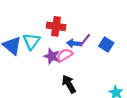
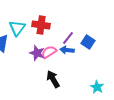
cyan triangle: (31, 41) -> (17, 28), moved
blue arrow: (74, 43) -> (67, 50), moved

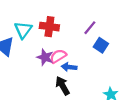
purple line: (68, 38) -> (90, 28), moved
blue arrow: (67, 50) -> (69, 67), moved

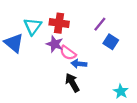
pink semicircle: (58, 56) -> (68, 53), turned -112
purple star: (45, 57) -> (55, 44), moved

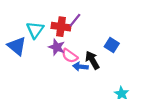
purple line: (100, 24) -> (75, 20), moved
black arrow: (72, 83) -> (92, 60), moved

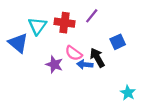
purple line: (75, 20) -> (92, 16), moved
blue square: (112, 45) -> (118, 42), turned 32
purple star: (57, 47) -> (54, 64), moved

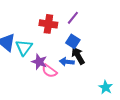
cyan triangle: (37, 26) -> (24, 47), moved
blue square: (118, 42) -> (73, 41), moved, turned -32
pink semicircle: (74, 53) -> (49, 71), moved

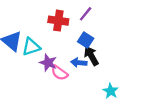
cyan triangle: (24, 47) -> (31, 47), turned 36
cyan star: (106, 87) -> (111, 91), moved

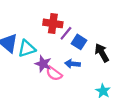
purple line: (86, 14) -> (66, 33), moved
black arrow: (91, 56) -> (102, 53), moved

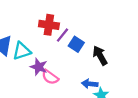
blue arrow: (72, 64) -> (90, 84), moved

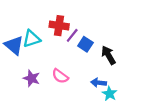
cyan triangle: (22, 51) -> (32, 39), moved
purple star: (39, 67) -> (32, 78), moved

